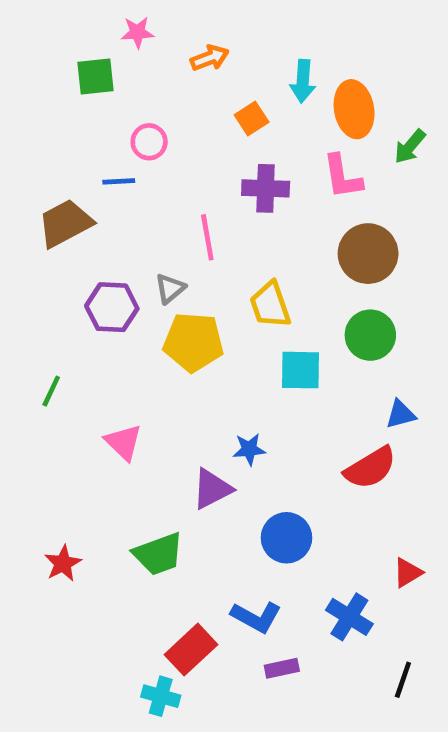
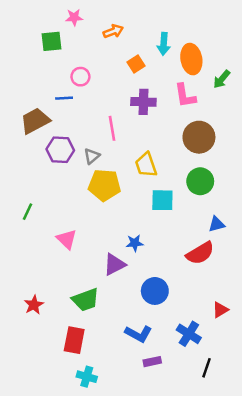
purple hexagon: (112, 307) -> (60, 150), moved
red rectangle: (191, 650) -> (74, 340), moved, turned -36
black line: (403, 680) -> (206, 368), moved

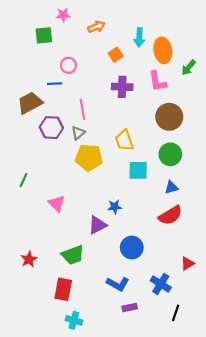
pink line: (112, 128) -> (82, 109), moved
blue triangle: (217, 224) -> (171, 188), moved

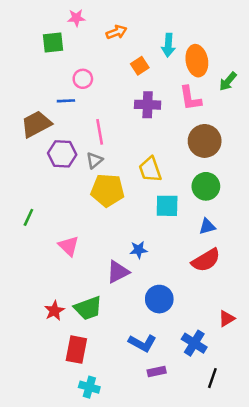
red star: (29, 259) -> (54, 311), moved

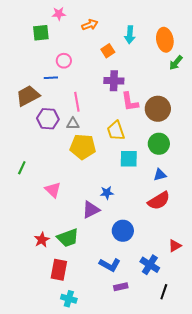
orange ellipse: (197, 61) -> (165, 40), moved
pink L-shape: (190, 98) -> (130, 102), moved
gray triangle: (94, 160) -> (73, 124), turned 40

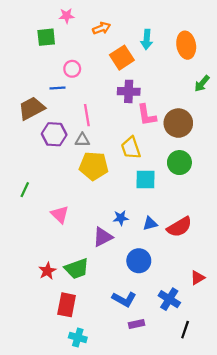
orange square: (108, 51) -> (122, 58), size x1.5
green arrow: (176, 63) -> (202, 83), moved
blue triangle: (160, 175) -> (150, 223), moved

